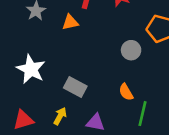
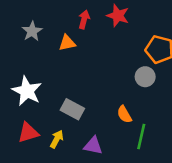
gray circle: (131, 50) -> (145, 77), moved
red triangle: (23, 120) -> (28, 133), moved

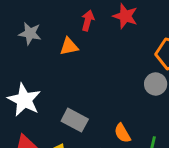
gray star: (32, 31) -> (30, 33), turned -30
orange semicircle: (124, 114) -> (122, 133), moved

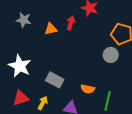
red arrow: (88, 20) -> (71, 23), moved
orange semicircle: (122, 133) -> (88, 89), turned -48

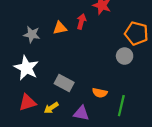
gray star: (24, 20) -> (32, 34), moved
yellow arrow: (43, 103) -> (51, 108), turned -152

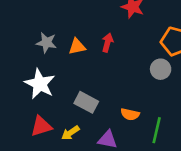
red arrow: (81, 21) -> (108, 43), moved
orange triangle: (60, 28) -> (77, 47), moved

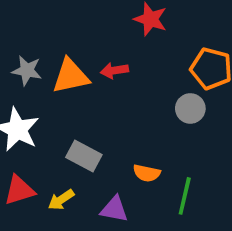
red arrow: (108, 43) -> (114, 70), turned -114
orange triangle: (77, 47) -> (71, 76), size x1.5

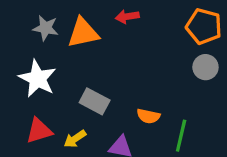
red arrow: (114, 70) -> (127, 17), moved
gray circle: (190, 108) -> (205, 67), moved

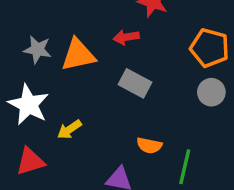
gray rectangle: (95, 101) -> (135, 83), moved
yellow arrow: (75, 139) -> (69, 129), moved

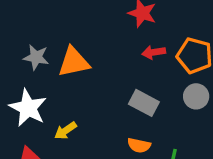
red arrow: (126, 37) -> (154, 52), moved
gray rectangle: (135, 83) -> (144, 103), moved

